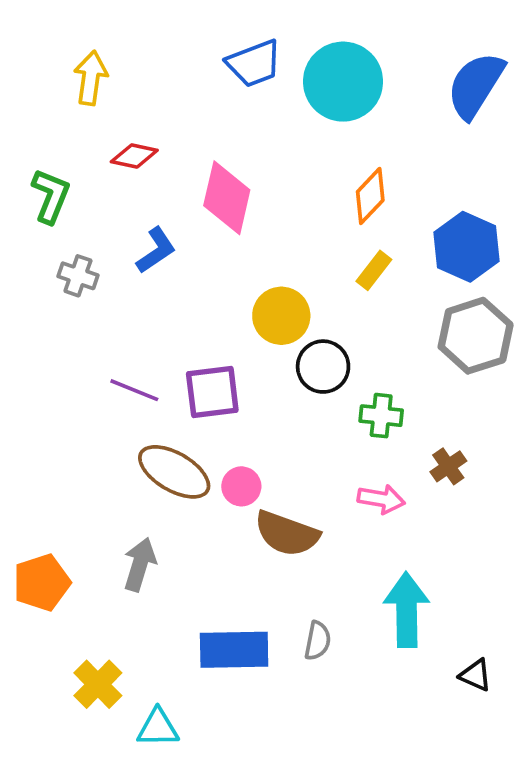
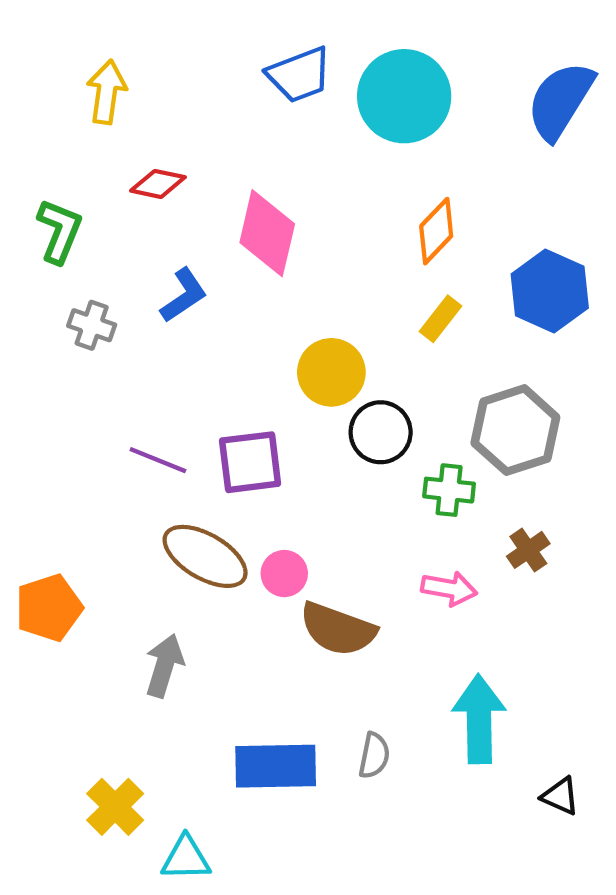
gray hexagon: (476, 336) -> (515, 430), moved
orange pentagon: (42, 583) -> (49, 608), moved

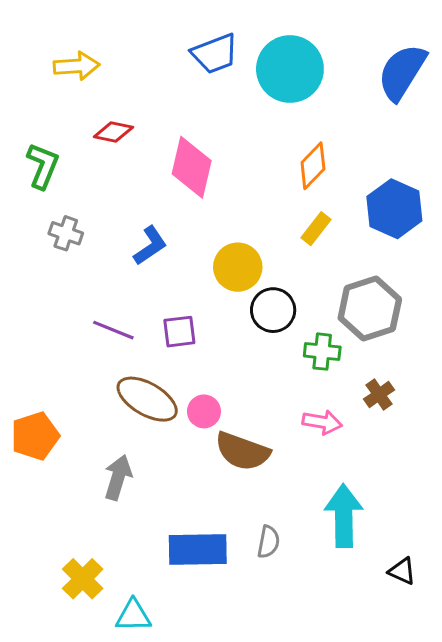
yellow arrow: (107, 92) -> (77, 66), turned 78
blue L-shape: (184, 295) -> (150, 246), moved
purple square: (250, 462) -> (179, 332), size x0.7

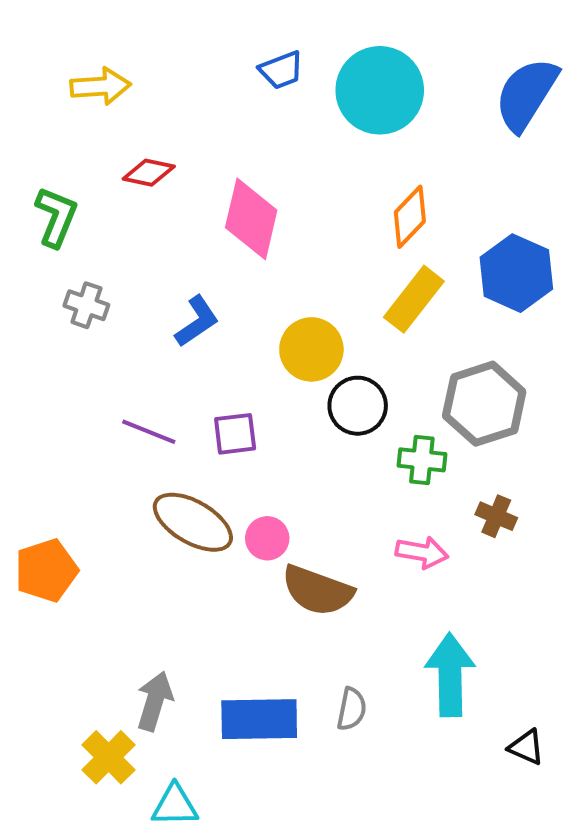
blue trapezoid: (215, 54) -> (281, 70), size x0.7
yellow rectangle: (316, 229) -> (414, 299), size x1.5
brown cross: (379, 395) -> (496, 516), turned -32
gray arrow: (118, 477) -> (155, 701), moved

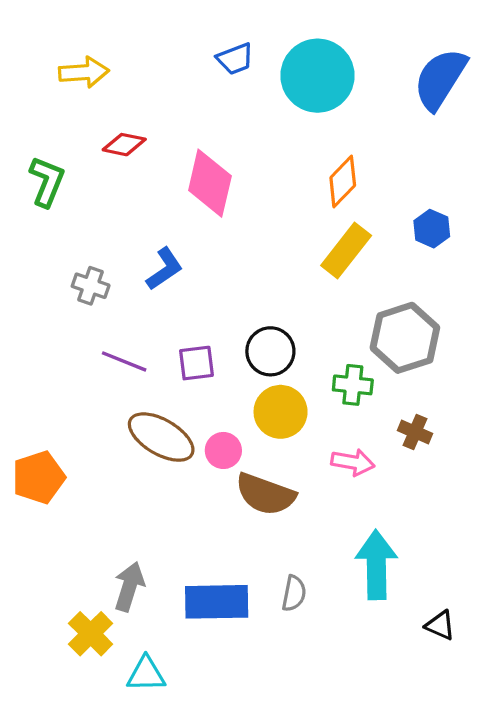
blue hexagon: (516, 273) -> (432, 229), size x0.6
gray cross: (86, 305) -> (91, 286), moved
yellow circle: (311, 349) -> (281, 412), moved
black circle: (358, 406) -> (270, 351), moved

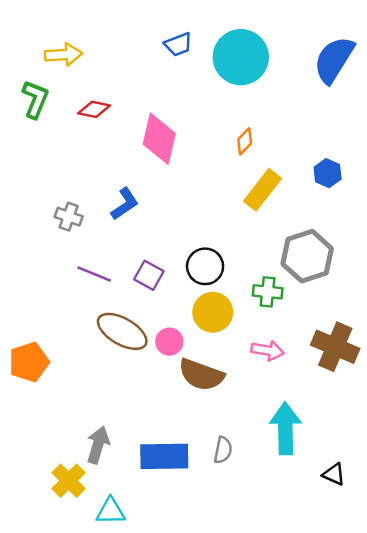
green L-shape: (47, 182) -> (35, 99), moved
orange diamond: (343, 182) -> (245, 141), moved, size x0.7
purple square: (196, 363) -> (149, 275), turned 36
brown cross: (415, 432) -> (335, 347), moved, size x1.8

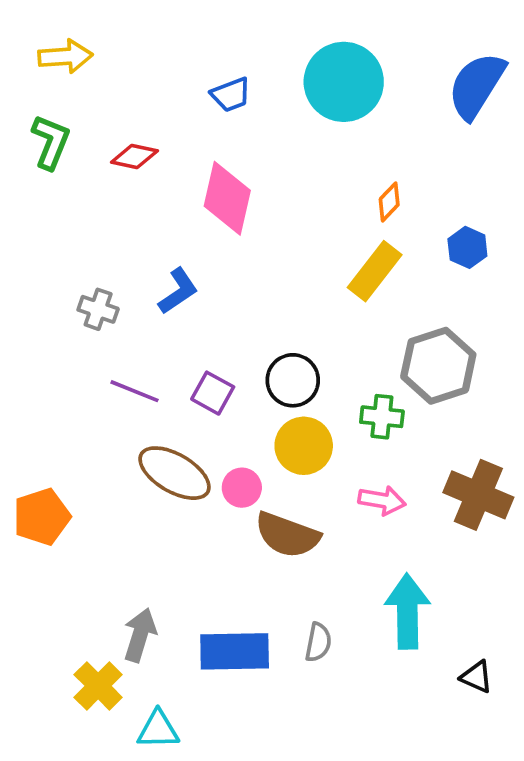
blue trapezoid: (178, 44) -> (231, 95), moved
yellow arrow: (63, 55) -> (65, 56), moved
orange diamond: (245, 141) -> (389, 202), moved

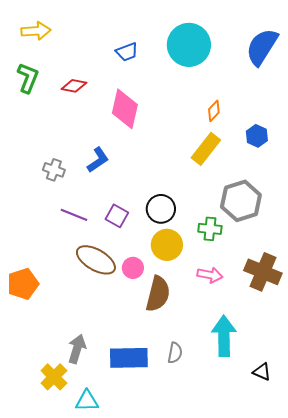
brown semicircle: (287, 535) -> (158, 294), turned -96

